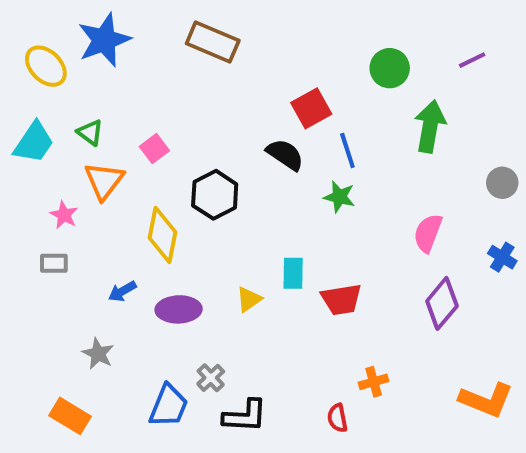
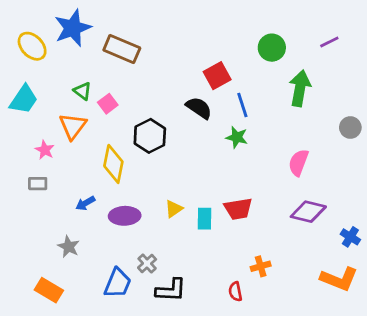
brown rectangle: (213, 42) -> (122, 49), moved
green triangle: (90, 132) -> (83, 91), moved
blue cross: (502, 257) -> (350, 237), moved
cyan rectangle: (293, 273) -> (205, 219), moved
purple diamond: (442, 303) -> (308, 212), turned 64

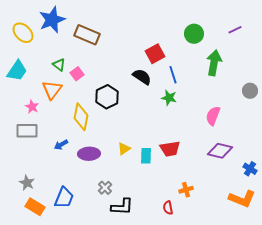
gray rectangle: (38, 184) -> (27, 131), size x1.5
gray star: (69, 247) -> (27, 183), moved
blue trapezoid: (118, 283) -> (64, 198), moved

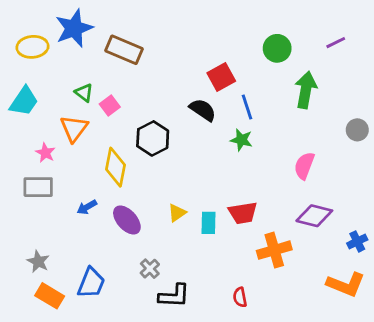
yellow ellipse: (23, 33) -> (32, 47), turned -50
purple ellipse: (89, 154) -> (127, 220), turned 50
blue cross: (250, 169) -> (357, 241), turned 32
orange cross: (186, 190) -> (274, 250), moved, size x1.6

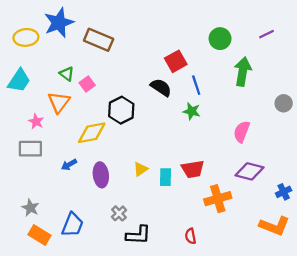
yellow diamond: (115, 167) -> (92, 133), turned 68
purple ellipse: (127, 220) -> (101, 175), turned 35

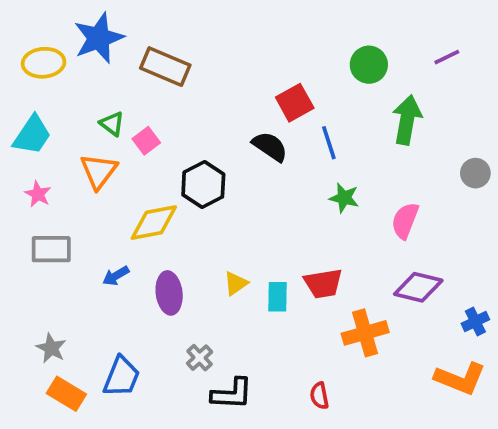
green star: (192, 111) -> (344, 198), moved
pink star: (36, 121) -> (38, 194), moved

